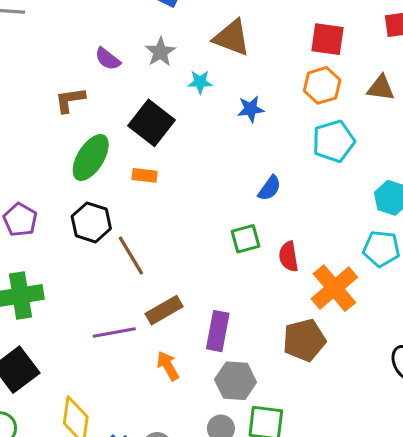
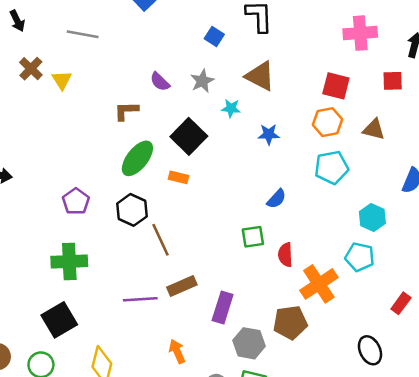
orange arrow: (168, 366) -> (177, 351), moved
gray hexagon: (236, 381) -> (249, 343), moved

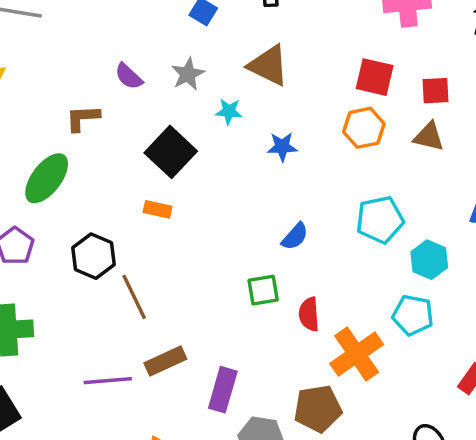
red square: (393, 81) -> (435, 91), moved
green ellipse: (137, 158) -> (47, 178), moved
cyan pentagon: (332, 167) -> (380, 220), moved

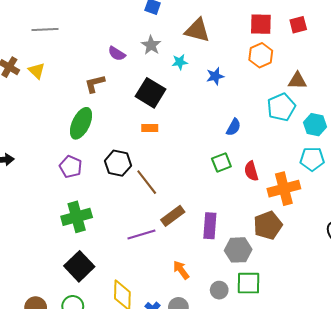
brown triangle: (429, 137) -> (297, 81), moved
orange cross: (357, 354) -> (284, 189), turned 32

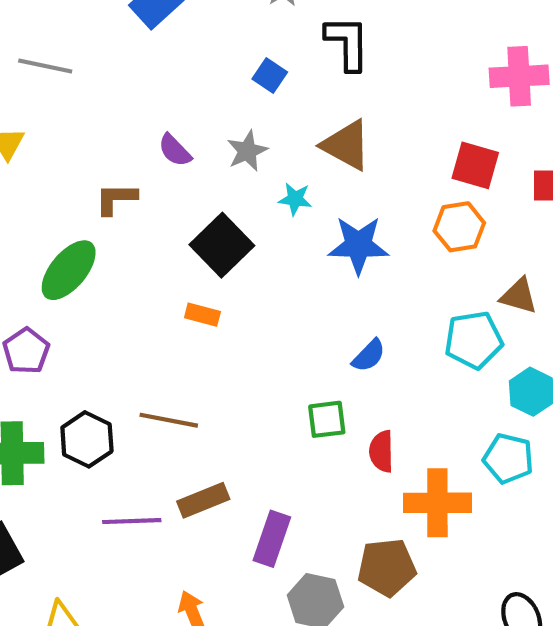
blue star: (215, 76) -> (358, 245), size x1.6
black hexagon: (118, 163) -> (87, 439), moved
brown line: (147, 182) -> (169, 420), turned -56

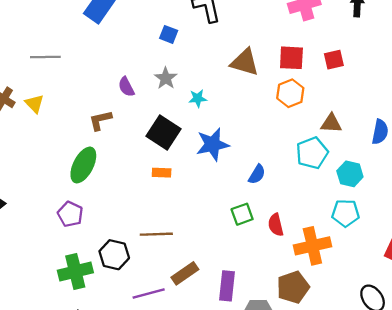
brown triangle: (346, 145) -> (245, 62), moved
purple semicircle: (175, 150) -> (126, 87), turned 30
blue star: (358, 245) -> (213, 144), moved

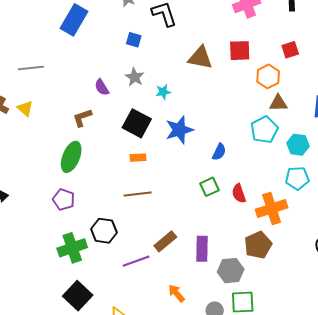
red square: (334, 60) -> (290, 50), moved
orange hexagon: (290, 93) -> (268, 76), moved
brown line: (156, 234) -> (138, 194), moved

